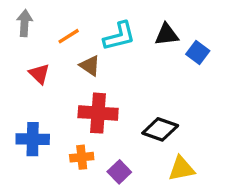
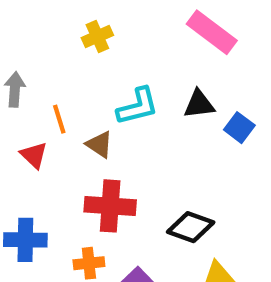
orange line: (69, 36) -> (59, 119), moved, turned -75

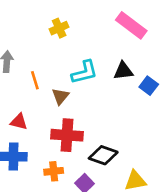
brown triangle: (100, 145) -> (60, 96), turned 36
red triangle: (34, 155) -> (19, 122), moved, turned -30
black diamond: (191, 227) -> (103, 155), moved

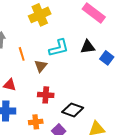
yellow cross: (59, 28) -> (40, 15), size x1.5
red cross: (67, 135) -> (46, 95), size x0.7

